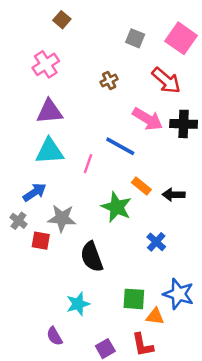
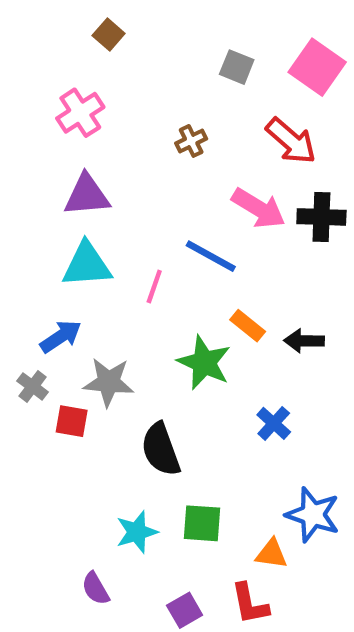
green square: (134, 299) -> (202, 523), moved

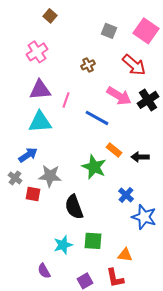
black cross: (321, 217) -> (148, 100), turned -35
pink line: (154, 287) -> (66, 100), moved
blue star: (313, 515) -> (144, 217), moved

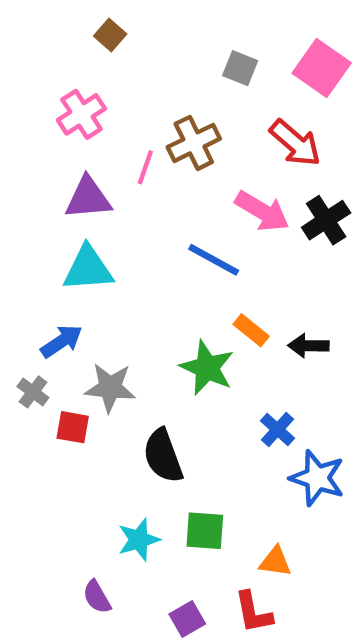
brown cross: (88, 65) -> (194, 143), size x1.6
pink line: (66, 100) -> (145, 167), moved

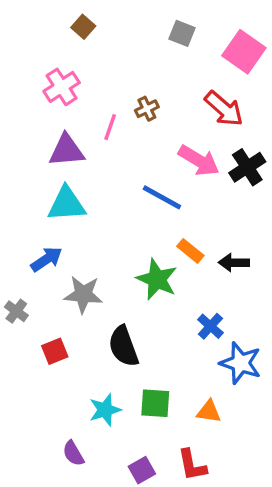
gray square: (240, 68) -> (182, 33), moved
brown cross: (194, 143) -> (147, 109), size x0.6
gray cross: (33, 392) -> (16, 311), moved
red square: (73, 427) -> (55, 351), moved, turned -32
orange triangle: (275, 562) -> (209, 412), moved

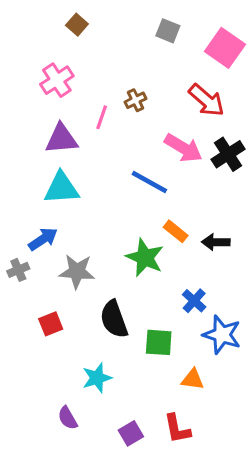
gray cross: (16, 311) -> (18, 270), moved, turned 30
green square: (155, 403) -> (159, 342), moved

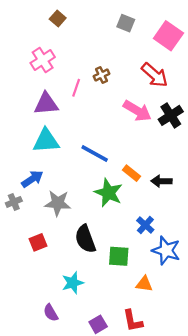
blue line: (149, 182) -> (95, 153), moved

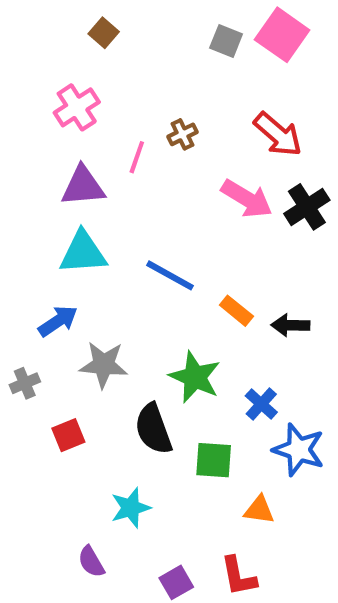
pink square: (168, 36) -> (282, 35), moved
green star: (108, 193) -> (195, 377), moved
gray cross: (14, 202) -> (25, 383), moved

